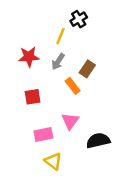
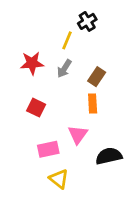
orange rectangle: (73, 86) -> (93, 104), moved, turned 35
red square: (33, 97) -> (36, 108), turned 35

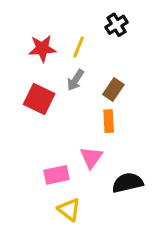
black cross: (87, 21) -> (117, 25), moved
red star: (32, 63) -> (42, 48), moved
red square: (36, 108) -> (39, 99), moved, size x1.4

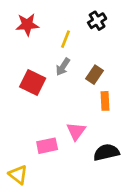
red star: (42, 48) -> (27, 25), moved
orange rectangle: (109, 121) -> (105, 101), moved
yellow triangle: (69, 210) -> (18, 175), moved

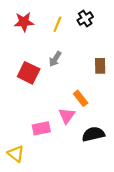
yellow line: (66, 39) -> (57, 24), moved
brown rectangle: (94, 75) -> (100, 66), moved, turned -35
orange rectangle: (105, 101) -> (81, 98), moved, turned -35

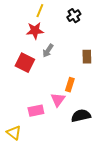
red star: (24, 22) -> (35, 31), moved
yellow line: (57, 24) -> (40, 11), moved
orange rectangle: (81, 98) -> (70, 85), turned 56

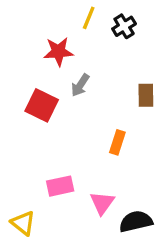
yellow line: (40, 11) -> (89, 18), moved
pink triangle: (58, 100) -> (102, 203), moved
black semicircle: (81, 116) -> (136, 221), moved

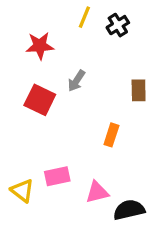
red star: (58, 52) -> (40, 46), moved
pink triangle: (102, 203) -> (97, 192), turned 40
yellow triangle: (23, 223) -> (22, 191), moved

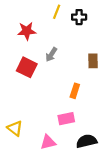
black cross: (118, 25) -> (79, 17), turned 32
pink rectangle: (57, 176) -> (66, 119), moved
pink triangle: (97, 192) -> (48, 142), moved

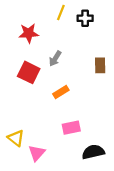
orange rectangle: (75, 91) -> (61, 92), moved, turned 40
pink triangle: (48, 142) -> (37, 153), moved, turned -35

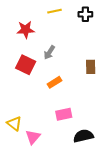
yellow line: (61, 12) -> (54, 11), turned 56
black cross: (85, 18) -> (85, 14), moved
brown rectangle: (100, 65) -> (91, 67), moved

